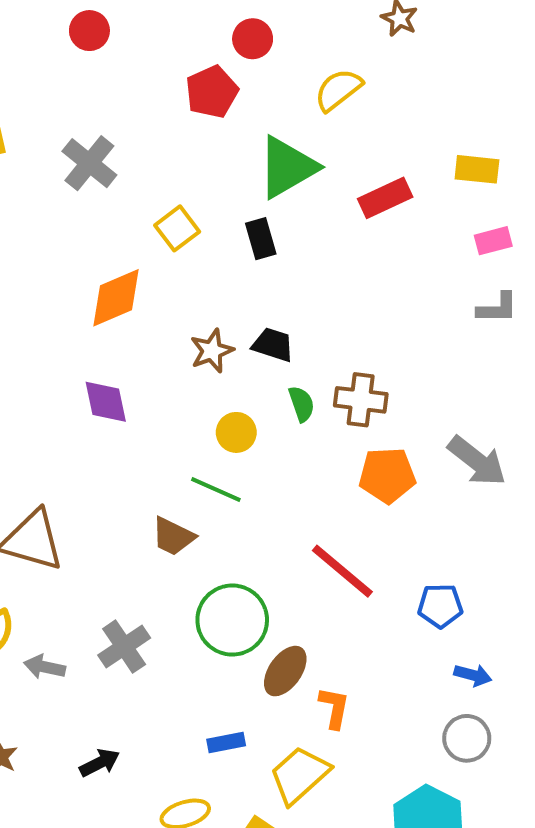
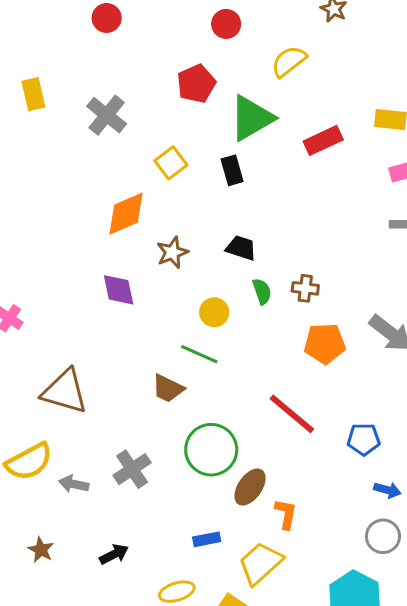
red pentagon: (212, 92) -> (196, 84), moved
brown star: (212, 351) -> (172, 252), moved
brown cross: (361, 400) -> (305, 288), size x0.7

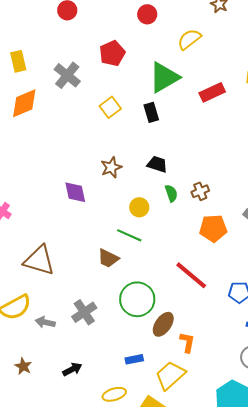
red pentagon: (196, 84) -> (112, 53), moved
orange diamond: (126, 214) -> (24, 103), moved
brown cross: (305, 288) -> (200, 191), turned -30

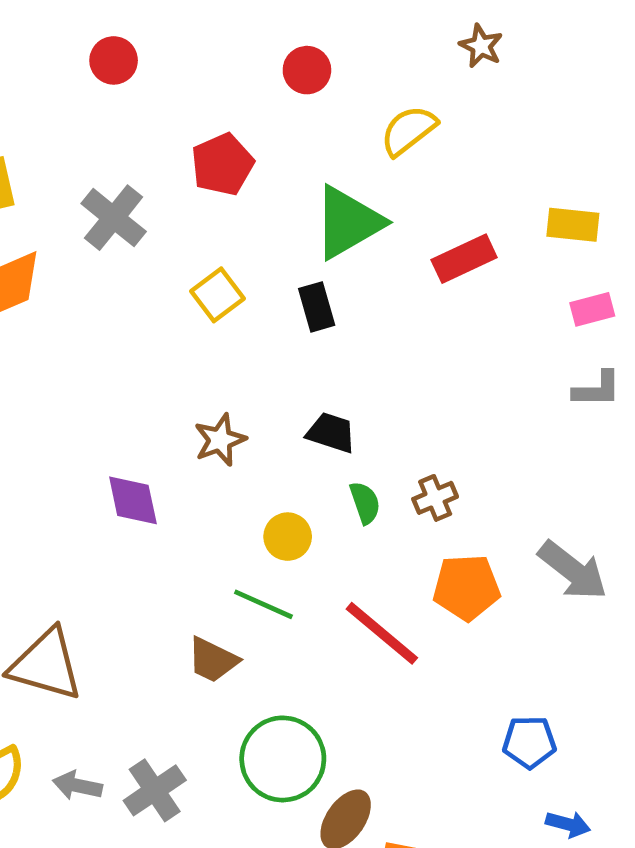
red line: (191, 275) -> (382, 633), moved
gray arrow: (45, 322) -> (77, 786), moved

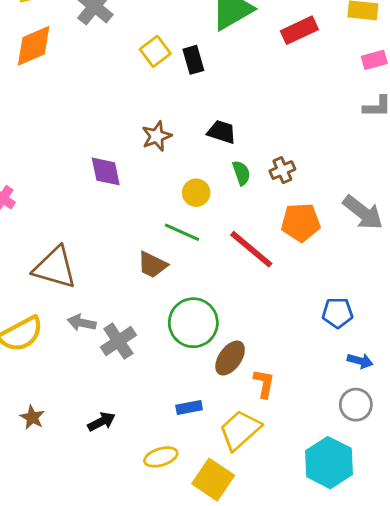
black rectangle: (317, 307) -> (193, 60), moved
gray arrow: (77, 786) -> (82, 323), moved

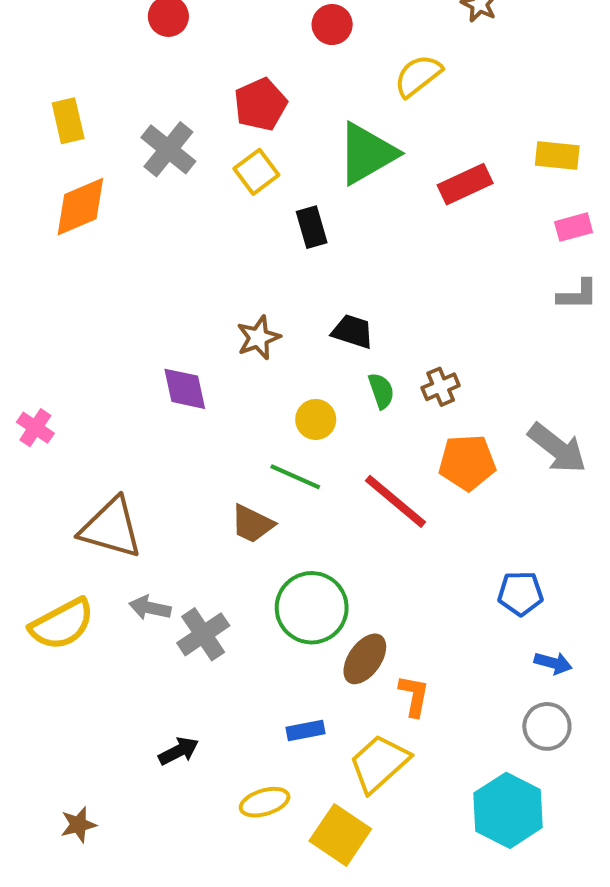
yellow square: (155, 51) -> (256, 172), moved
brown star: (32, 417) -> (78, 825), moved, turned 30

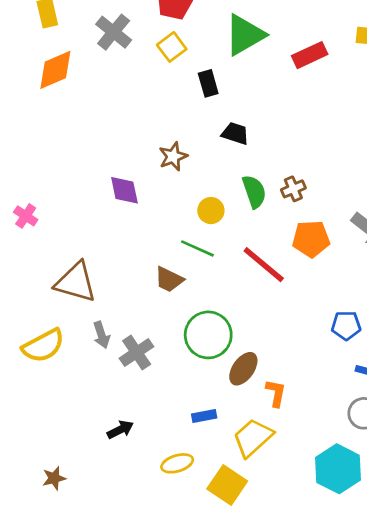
black trapezoid: (353, 331) -> (235, 133), moved
green semicircle: (381, 391) -> (254, 192), size x1.4
gray arrow: (150, 608) -> (101, 335), turned -120

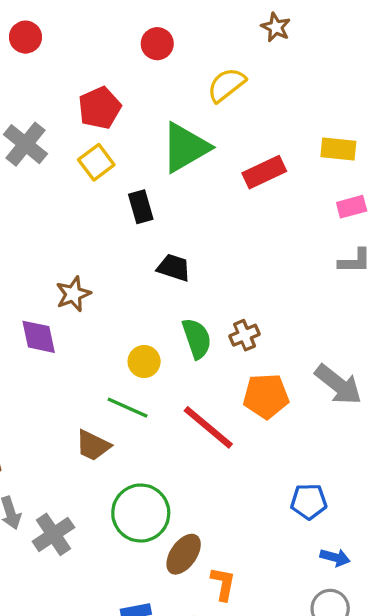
brown star: (173, 156) -> (73, 294), moved

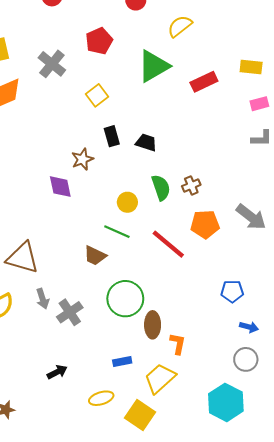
yellow square: (96, 162) -> (97, 95), moved
black rectangle: (141, 207) -> (112, 136), moved
brown ellipse: (184, 554) -> (153, 325), turned -35

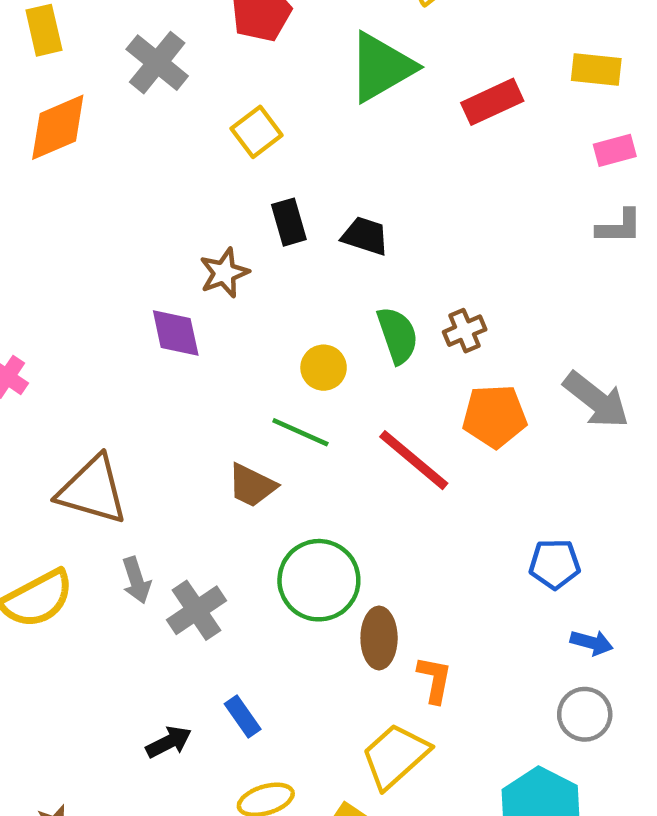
blue rectangle: (122, 362) -> (243, 717), moved, turned 66

